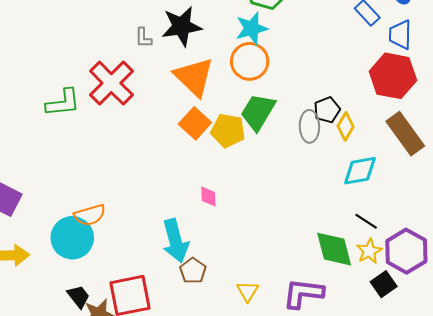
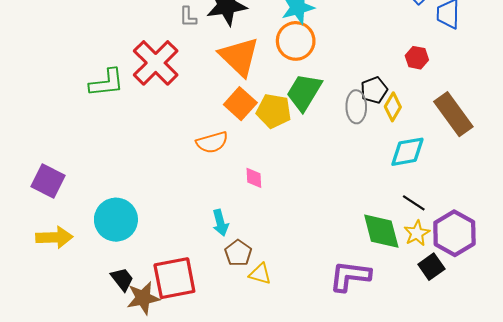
red hexagon: (393, 76) -> (417, 58), moved, size x0.5
orange semicircle: (90, 215) -> (212, 142), moved
cyan arrow: (175, 241) -> (220, 223), size x0.6
yellow triangle: (248, 291) -> (260, 274), moved, turned -45

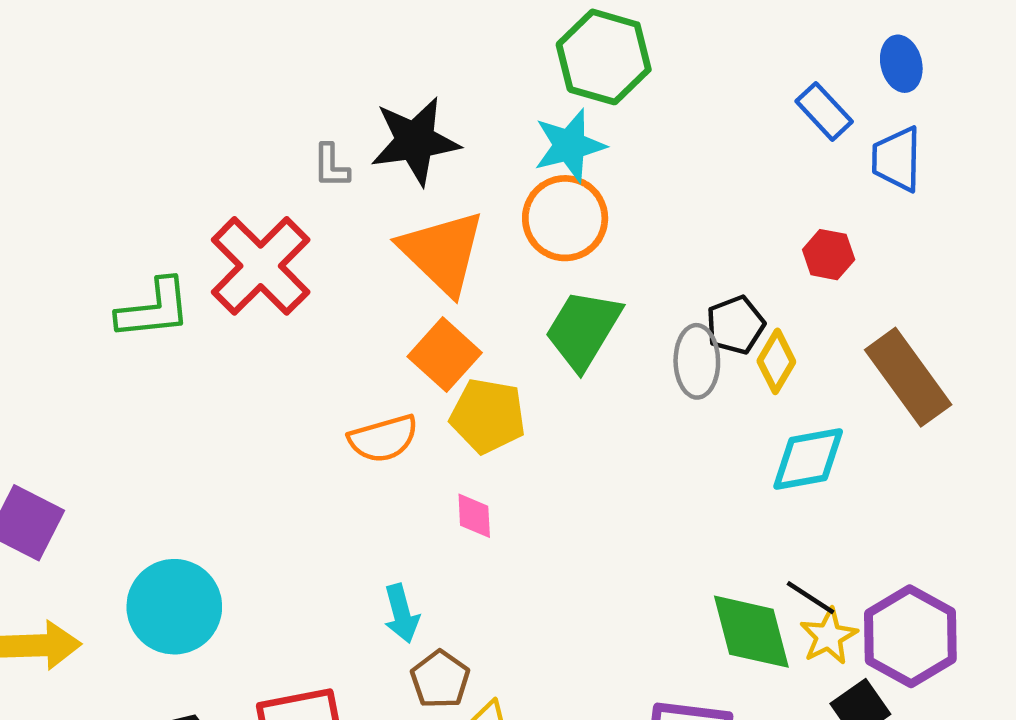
yellow pentagon: (274, 111) -> (488, 416), moved
black line: (414, 203) -> (810, 598), moved

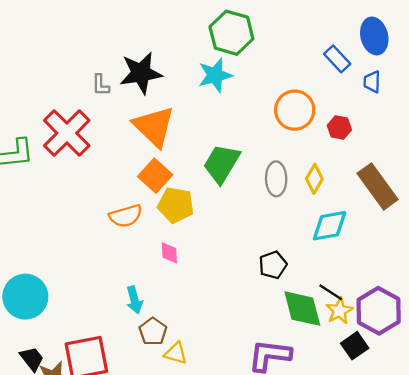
blue ellipse: (901, 64) -> (374, 36), size x1.4
blue trapezoid: (897, 159) -> (372, 82), size x0.7
orange circle: (565, 218) -> (295, 110), moved
black pentagon: (735, 325) -> (273, 265), moved

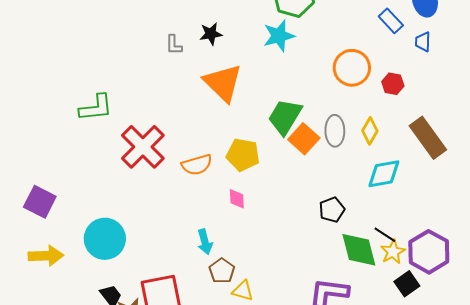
black star: (141, 73) -> (211, 34), size x0.6
red cross: (67, 133) -> (143, 147), moved
orange square: (155, 176) -> (304, 139), moved

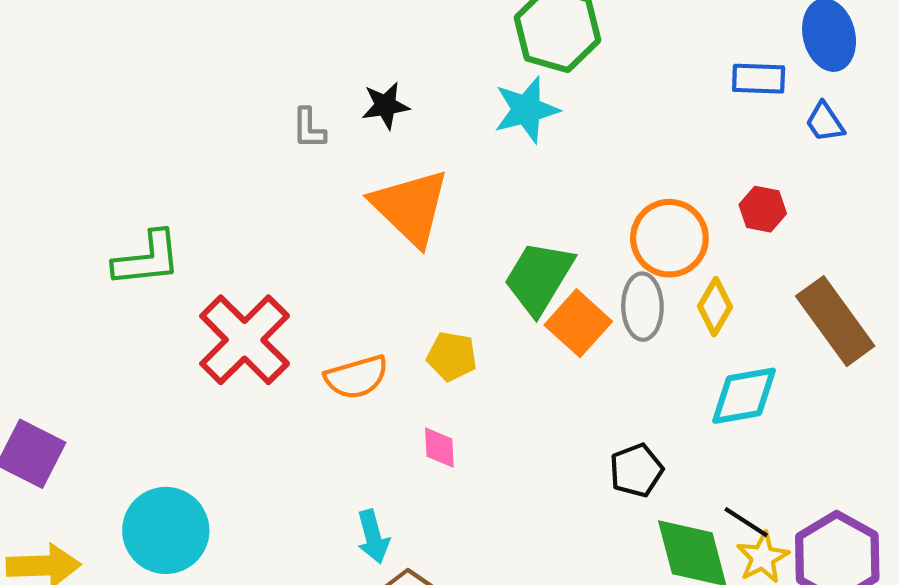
blue rectangle: (391, 21) -> (759, 79), turned -45
blue trapezoid: (423, 42) -> (825, 122), turned -35
orange circle: (352, 68) -> (669, 238), moved
yellow pentagon: (243, 155) -> (452, 356), size x0.7

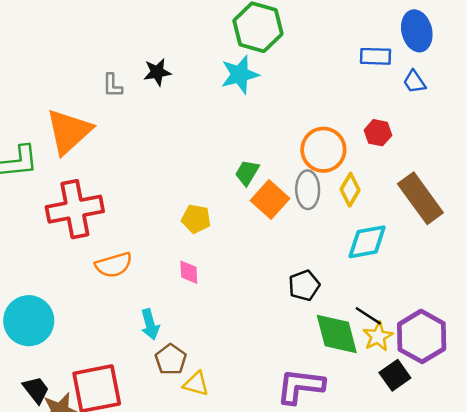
orange triangle: (410, 207) -> (69, 132), moved, turned 34
green trapezoid: (539, 278) -> (247, 173), size x0.6
red cross: (245, 340) -> (75, 209), turned 34
orange semicircle: (356, 377) -> (114, 265), moved

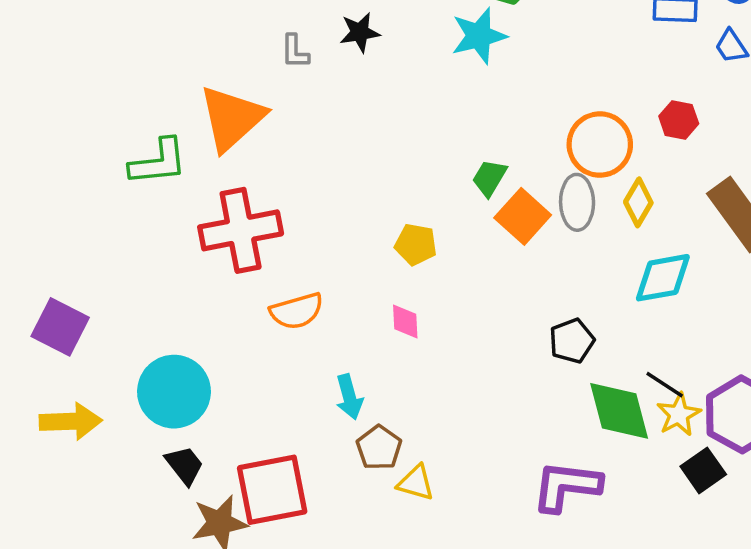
black trapezoid: (36, 390) -> (184, 465), moved

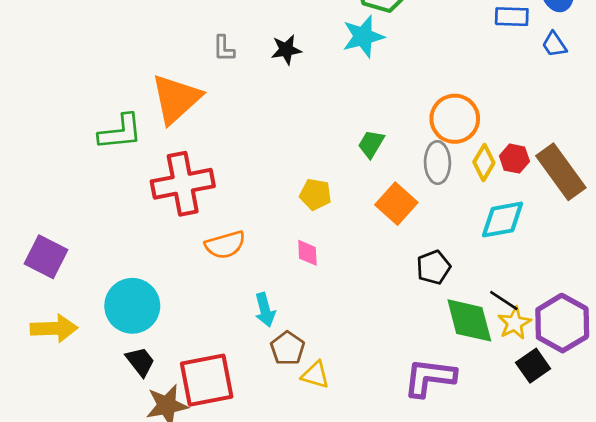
black star: (360, 32) -> (286, 50), moved
red hexagon: (679, 120) -> (514, 159), moved
orange square: (523, 216) -> (396, 204), moved

